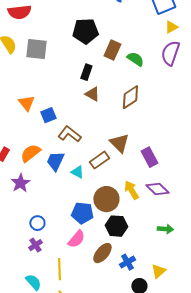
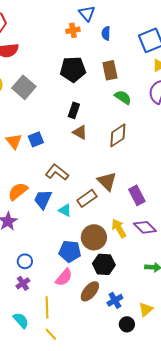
gray square: (36, 49) -> (24, 87), turned 35
brown rectangle: (112, 50) -> (110, 70), moved, turned -36
blue square: (48, 115) -> (36, 139), moved

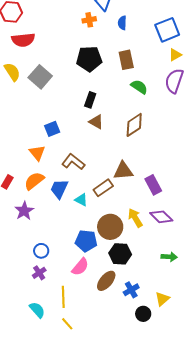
orange triangle: (14, 141) -> (37, 153), moved
brown triangle: (107, 181) -> (123, 171), turned -50

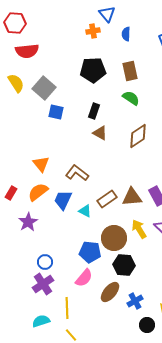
green semicircle: (139, 87) -> (131, 98), moved
blue square: (52, 129) -> (56, 112), moved, turned 35
brown triangle: (123, 171) -> (132, 197), moved
purple cross: (39, 273) -> (43, 284), size x1.5
cyan semicircle: (37, 310) -> (41, 321), turned -66

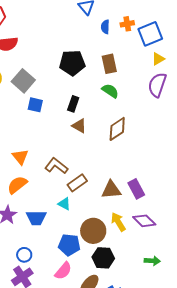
orange cross: (93, 31) -> (127, 24), moved
brown rectangle: (107, 199) -> (77, 183), moved
blue trapezoid: (63, 200) -> (36, 218), moved, turned -115

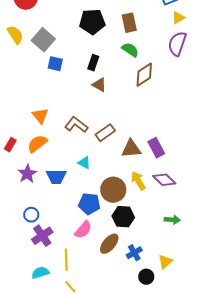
brown diamond: (117, 129) -> (144, 75), moved
brown rectangle: (77, 183) -> (105, 133), moved
blue circle: (24, 255) -> (31, 215), moved

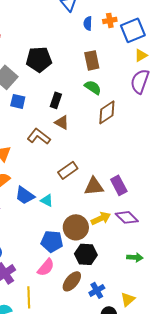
black pentagon: (92, 22) -> (39, 59), moved
brown L-shape: (76, 125) -> (39, 136), moved
blue trapezoid: (56, 177) -> (25, 195), moved, turned 35
yellow arrow: (138, 181) -> (101, 218), turned 96

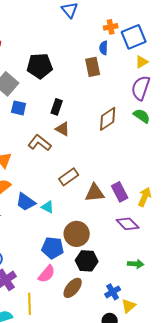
blue semicircle: (88, 23) -> (104, 48), moved
green semicircle: (93, 87) -> (142, 116), moved
yellow arrow: (101, 218) -> (145, 197), moved, turned -42
blue cross: (97, 290) -> (113, 292), moved

